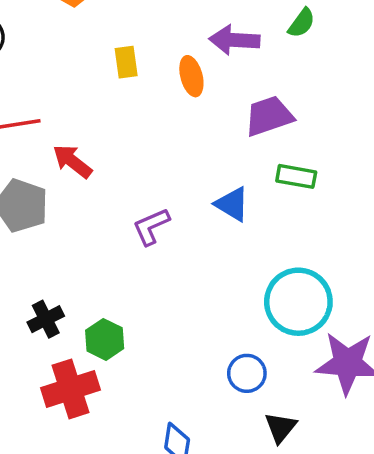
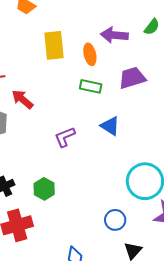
yellow rectangle: (126, 62) -> (54, 45), size x1.6
green rectangle: (296, 176) -> (91, 86), moved
green hexagon: (105, 339) -> (44, 189), moved

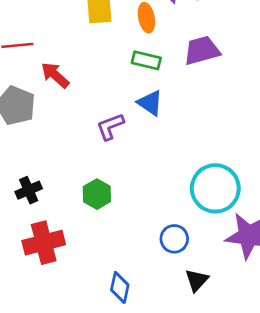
blue triangle: (110, 126) -> (150, 103), moved
green hexagon: (44, 189) -> (97, 194), moved

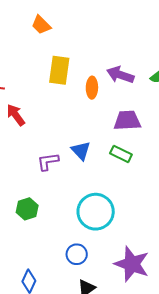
green rectangle: (146, 60) -> (121, 154), moved
cyan circle: (215, 188) -> (96, 212), moved

